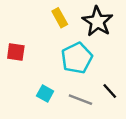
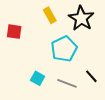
red square: (16, 52) -> (14, 32), moved

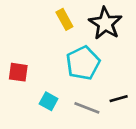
red square: (14, 32) -> (18, 72), moved
black line: (91, 76) -> (119, 99), turned -64

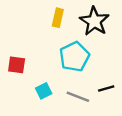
yellow rectangle: (64, 19) -> (58, 18), turned 42
cyan square: (49, 101) -> (44, 91), turned 35

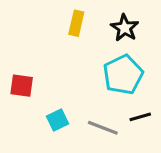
black star: (94, 21) -> (125, 28), size x0.7
cyan pentagon: (74, 57) -> (123, 75), moved

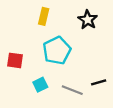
yellow rectangle: (76, 23) -> (44, 16), moved
cyan pentagon: (123, 75) -> (57, 51), moved

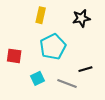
black star: (88, 20) -> (81, 18), turned 30
black line: (99, 82) -> (85, 69), moved

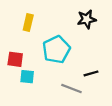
yellow rectangle: (41, 15) -> (28, 22), moved
cyan square: (38, 78) -> (27, 77), moved, turned 32

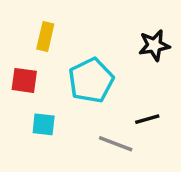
black star: (87, 19) -> (154, 45), moved
red square: (15, 59) -> (24, 80), moved

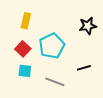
red square: (24, 80) -> (23, 49), moved, turned 35
gray line: (116, 144) -> (55, 82), moved

